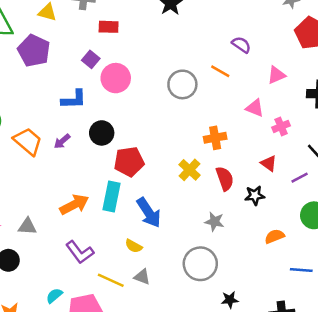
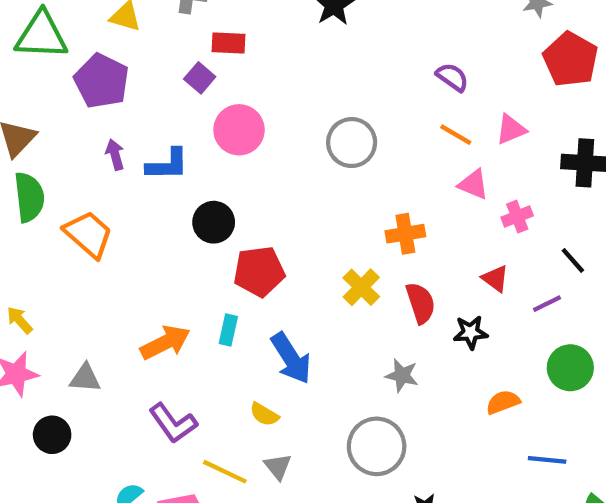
purple square: (91, 59) -> (200, 78), moved
orange line: (220, 71) -> (456, 135), moved
purple arrow: (62, 141) -> (115, 155), moved, turned 114
cyan rectangle: (111, 197) -> (228, 330), size x0.6
gray triangle: (142, 277) -> (278, 467), turned 30

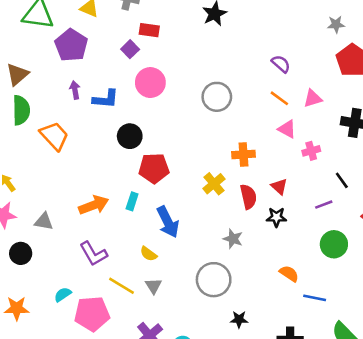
red triangle: (495, 279) -> (279, 187), moved
orange semicircle: (503, 402) -> (289, 274), moved, turned 48

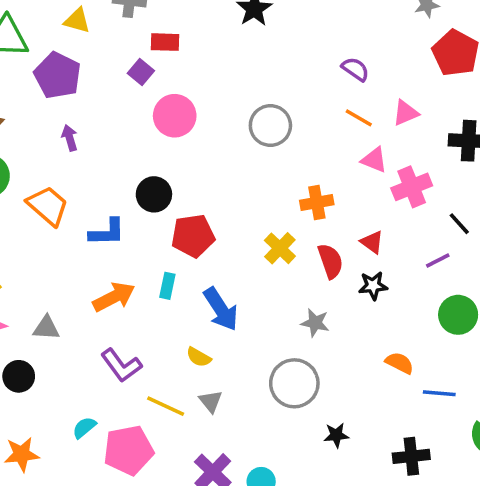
blue L-shape: (106, 99) -> (107, 232), moved
pink cross: (311, 151) -> (412, 187), size x1.5

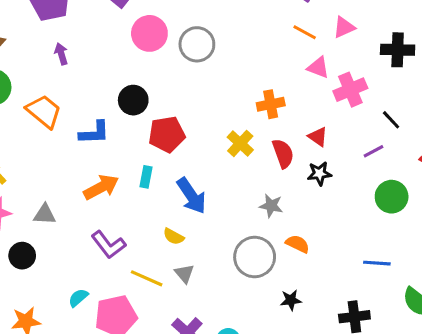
gray circle: (270, 126) -> (197, 44), moved
orange semicircle: (400, 363) -> (298, 244), moved

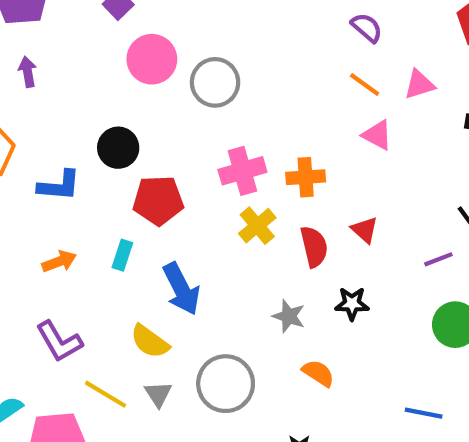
pink cross: (350, 90) -> (242, 171), moved
black star: (319, 173) -> (352, 304), moved
orange arrow: (101, 187) -> (59, 261), size x0.7
yellow semicircle: (174, 236) -> (150, 341), size x1.4
gray circle: (255, 257) -> (226, 384), moved

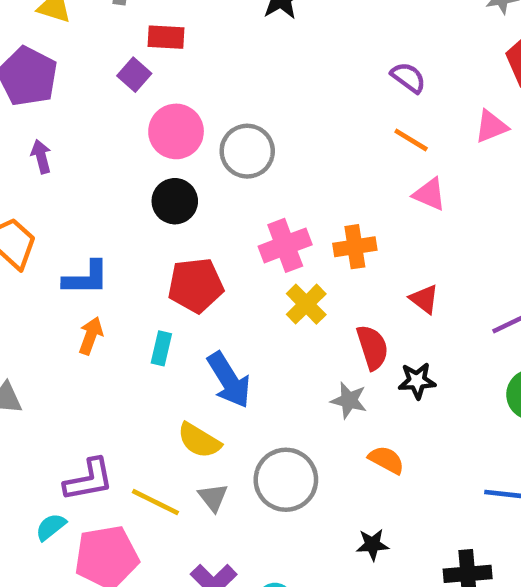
pink triangle: (419, 84) -> (491, 126), moved
black circle: (118, 148) -> (175, 201), moved
red semicircle: (314, 247) -> (372, 347), moved
orange arrow: (59, 261) -> (91, 336), moved, turned -44
purple L-shape: (59, 341) -> (89, 480), moved, turned -66

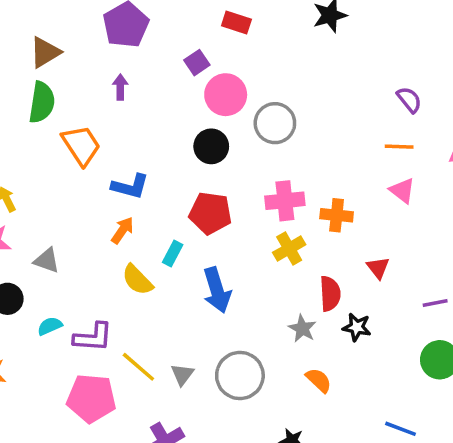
purple square: (134, 75) -> (197, 63), moved
orange line: (411, 140) -> (399, 147), turned -44
yellow semicircle: (199, 440) -> (137, 280), moved
cyan semicircle: (51, 527) -> (50, 326), moved

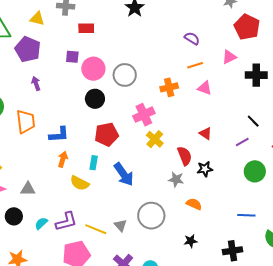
purple square: (197, 63) -> (72, 57), turned -32
orange trapezoid: (81, 145) -> (26, 122), turned 45
orange cross: (337, 215) -> (169, 87), moved

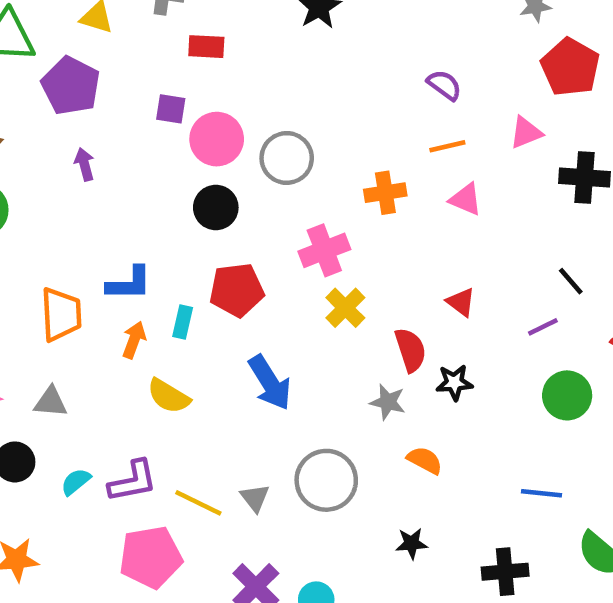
orange trapezoid: (26, 122) -> (61, 314), moved
cyan rectangle: (94, 163) -> (183, 322), moved

